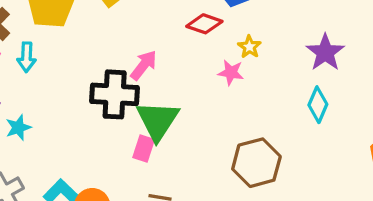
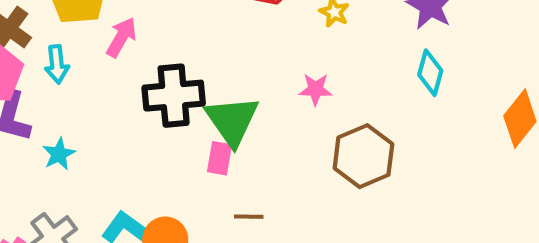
pink arrow: (144, 65) -> (121, 37), moved
pink star: (231, 72) -> (315, 89), moved

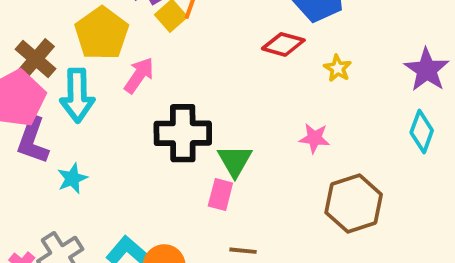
cyan arrow: (57, 64) -> (77, 95), size x1.5
green triangle: (232, 121) -> (235, 161), size x0.7

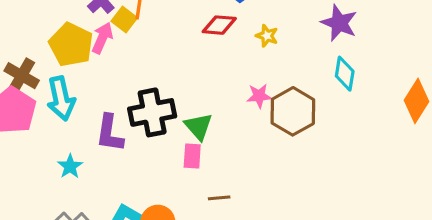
pink arrow: (139, 75) -> (102, 38), moved
purple L-shape: (33, 140) -> (110, 133), moved
brown hexagon: (354, 204) -> (293, 111), moved

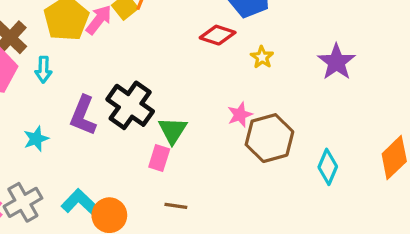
cyan diamond: (345, 74) -> (328, 167), moved
pink star: (259, 96) -> (240, 115), turned -30
cyan arrow: (61, 99) -> (43, 70), size x0.6
black cross: (152, 112) -> (130, 105), turned 33

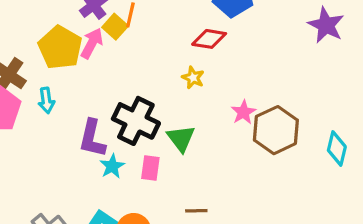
yellow star: (262, 57) -> (193, 78), moved
purple star: (336, 62) -> (326, 25), moved
cyan star: (36, 139) -> (112, 166), moved
pink rectangle: (159, 158) -> (150, 168), moved

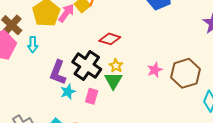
red diamond: (209, 39) -> (110, 39), moved
yellow star: (193, 78) -> (116, 66), moved
brown hexagon: (276, 130) -> (186, 73), moved

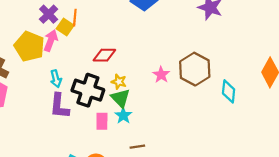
cyan arrow: (33, 45) -> (56, 79), moved
cyan star: (68, 92) -> (123, 116), moved

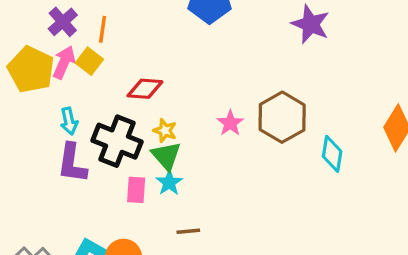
yellow square: (65, 27) -> (89, 61), moved

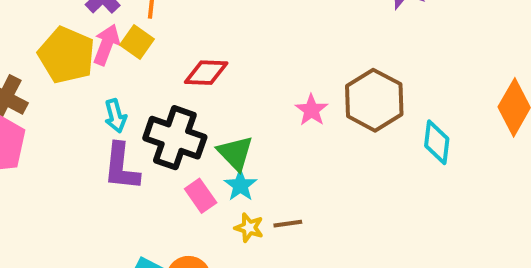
yellow star: (165, 131) -> (249, 228), moved
pink rectangle: (136, 190) -> (201, 196), turned -36
brown line: (188, 231) -> (288, 224), moved

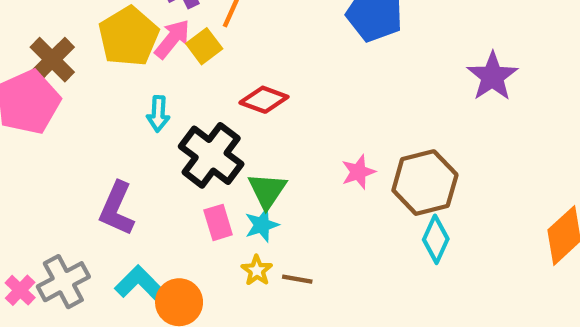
cyan diamond: (437, 142) -> (436, 239), moved
purple L-shape: (121, 167) -> (117, 209), moved

